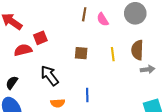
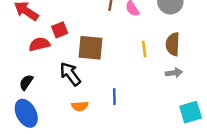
brown square: (81, 53) -> (91, 48), moved, size x1.6
gray arrow: (148, 69) -> (174, 73), moved

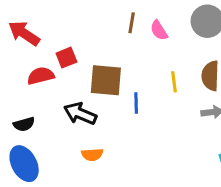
black arrow: (70, 74) -> (80, 114), turned -30
black semicircle: (26, 82) -> (24, 124), turned -140
blue line: (114, 97) -> (136, 103), moved

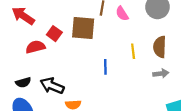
red square: (66, 58) -> (54, 34), turned -32
brown square: (106, 80) -> (83, 28), moved
black arrow: (80, 114) -> (52, 86), moved

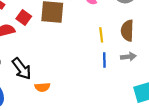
blue line: (105, 67) -> (104, 60), moved
black arrow: (52, 86) -> (22, 69), turned -150

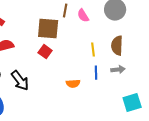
red square: (24, 17) -> (45, 52), moved
orange semicircle: (42, 87) -> (73, 84), moved

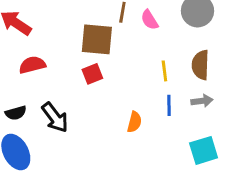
red square: (45, 52) -> (92, 74), turned 32
orange semicircle: (73, 84) -> (134, 122), turned -72
cyan square: (132, 103) -> (204, 150), moved

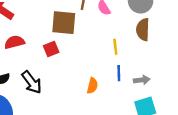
brown semicircle: (201, 65) -> (143, 30), moved
red square: (92, 74) -> (51, 49), moved
gray arrow: (202, 101) -> (142, 80), moved

